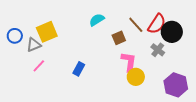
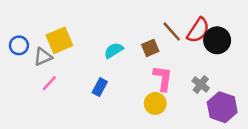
cyan semicircle: (97, 20) -> (114, 50), moved
gray cross: (158, 50) -> (201, 84), moved
yellow circle: (136, 77) -> (155, 103), moved

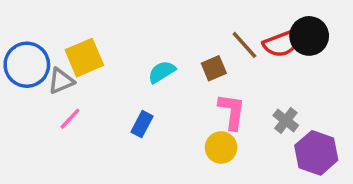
red semicircle: (198, 30) -> (282, 43), turned 36
black circle: (217, 40) -> (309, 36), moved
blue circle: (19, 45) -> (27, 65), size x1.6

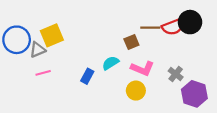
brown line: (244, 45) -> (150, 28), turned -48
cyan semicircle: (162, 72) -> (110, 63), moved
pink L-shape: (232, 111) -> (142, 68), turned 105
pink line: (70, 119) -> (43, 73), turned 32

